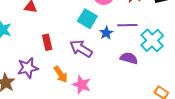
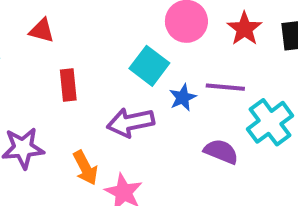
red rectangle: (47, 42) -> (68, 85), moved
purple arrow: (81, 49) -> (130, 122), turned -50

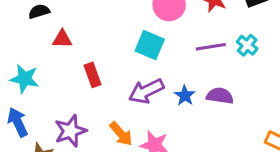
blue star: (183, 98) -> (185, 96), moved
cyan cross: (270, 122) -> (247, 45), moved, size x0.6

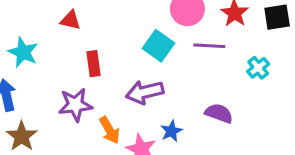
purple line: (211, 47) -> (209, 46), moved
blue star: (185, 96) -> (171, 131), moved
purple star: (70, 131) -> (75, 105), moved

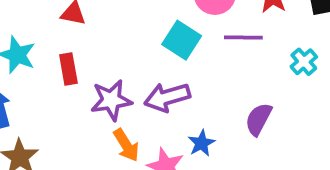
red rectangle: (93, 64) -> (68, 69), moved
purple star: (75, 105) -> (111, 100), moved
purple semicircle: (219, 113) -> (259, 119), turned -80

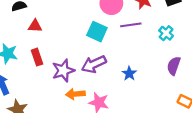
purple semicircle: (259, 119) -> (174, 66), moved
blue star: (201, 143) -> (129, 74), moved
orange arrow: (126, 145) -> (75, 94), turned 126

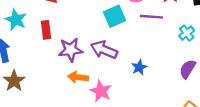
cyan square: (97, 32) -> (114, 16), turned 30
purple arrow: (94, 64) -> (104, 50), turned 35

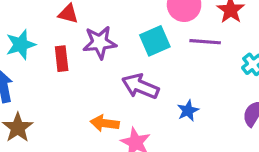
cyan star: (16, 20) -> (21, 45), turned 30
purple star: (70, 50) -> (100, 42), moved

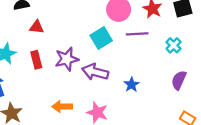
purple star: (100, 42) -> (67, 59), moved
orange arrow: (105, 123) -> (62, 107), moved

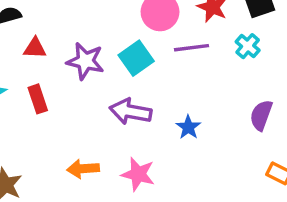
cyan cross: (174, 45) -> (248, 46), moved
purple star: (67, 59) -> (85, 61), moved, turned 30

